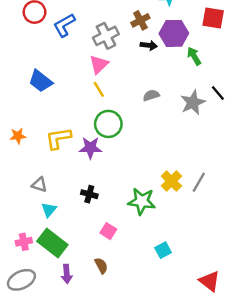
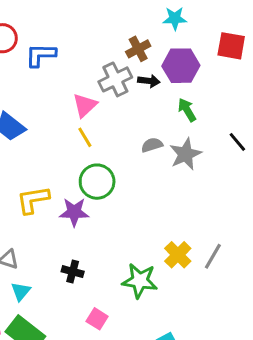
blue L-shape: (64, 25) -> (41, 55), turned 30
gray cross: (106, 36) -> (115, 79), moved
green arrow: (194, 56) -> (187, 110), moved
gray star: (193, 103) -> (185, 154), moved

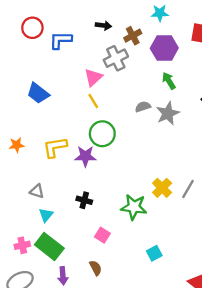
black arrow: (149, 81) -> (103, 26), moved

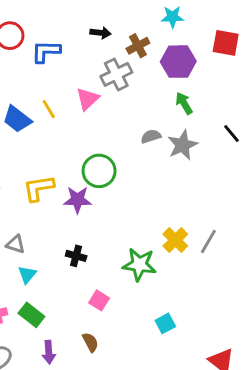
yellow line: (93, 101) -> (49, 109), moved
green rectangle: (49, 246) -> (31, 315), size x0.7

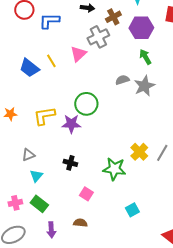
gray triangle: (16, 244) -> (28, 155), turned -40
brown semicircle: (90, 342) -> (80, 223), turned -56

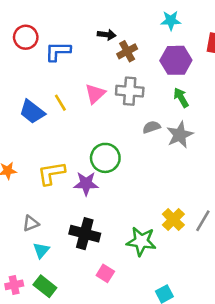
brown cross: (113, 17) -> (127, 51), moved
gray cross: (98, 37) -> (130, 91), moved, turned 30
black cross: (70, 163) -> (85, 234), size x1.6

